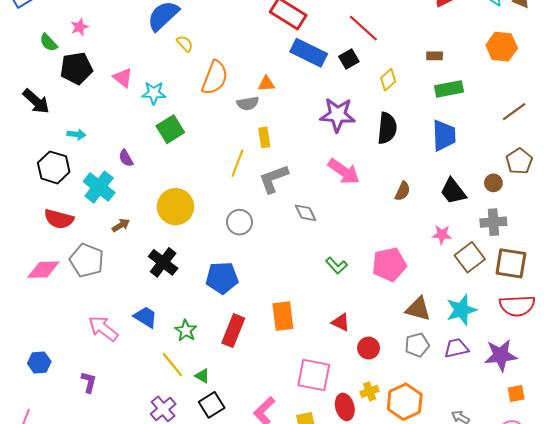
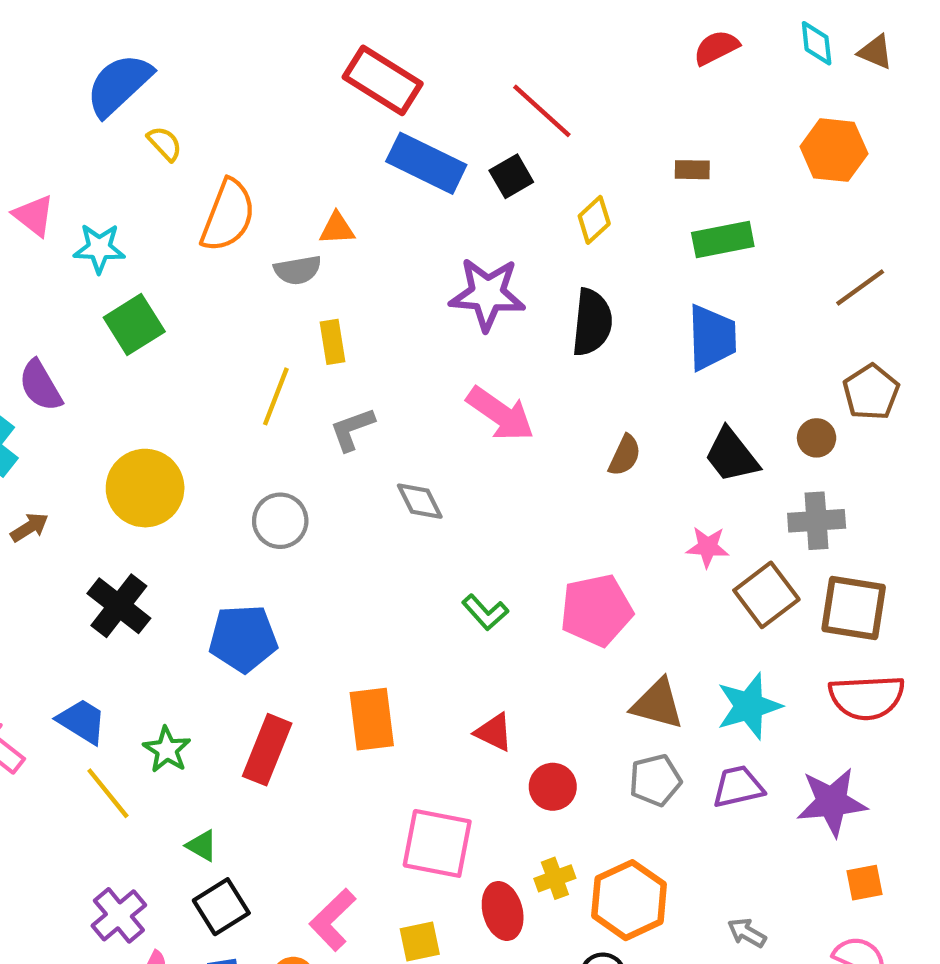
purple semicircle: (126, 158) -> (40, 386), size x1.4
gray L-shape: (274, 179) -> (352, 429), size x0.7
yellow line: (172, 365) -> (108, 793), moved

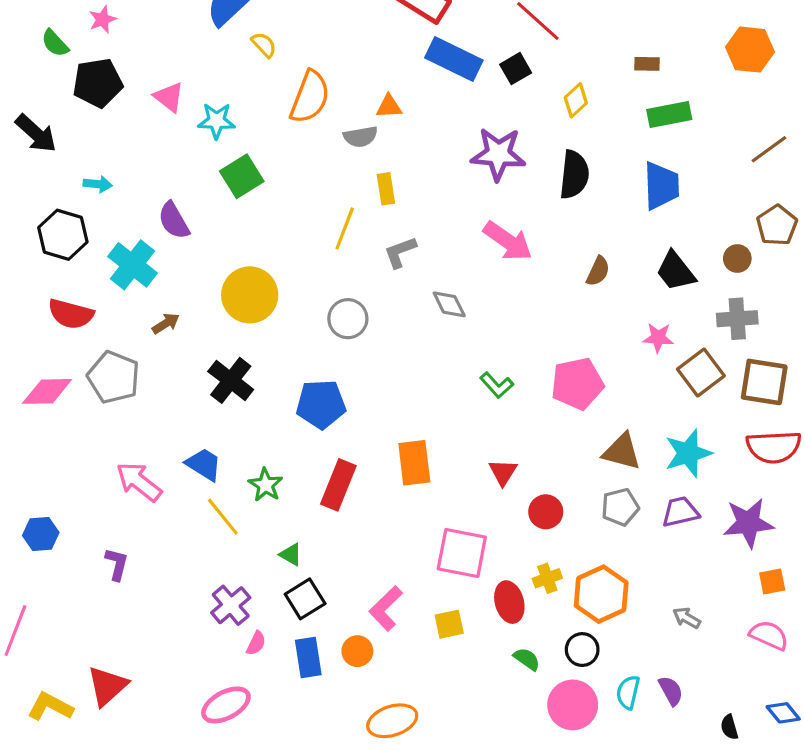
red triangle: (494, 732) -> (503, 472), turned 36

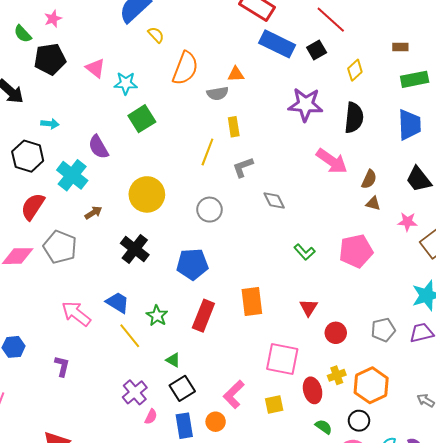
pink arrow: (508, 241) -> (332, 161), moved
red semicircle: (71, 314) -> (33, 207), turned 108
brown triangle: (622, 452) -> (373, 204), moved, size x0.6

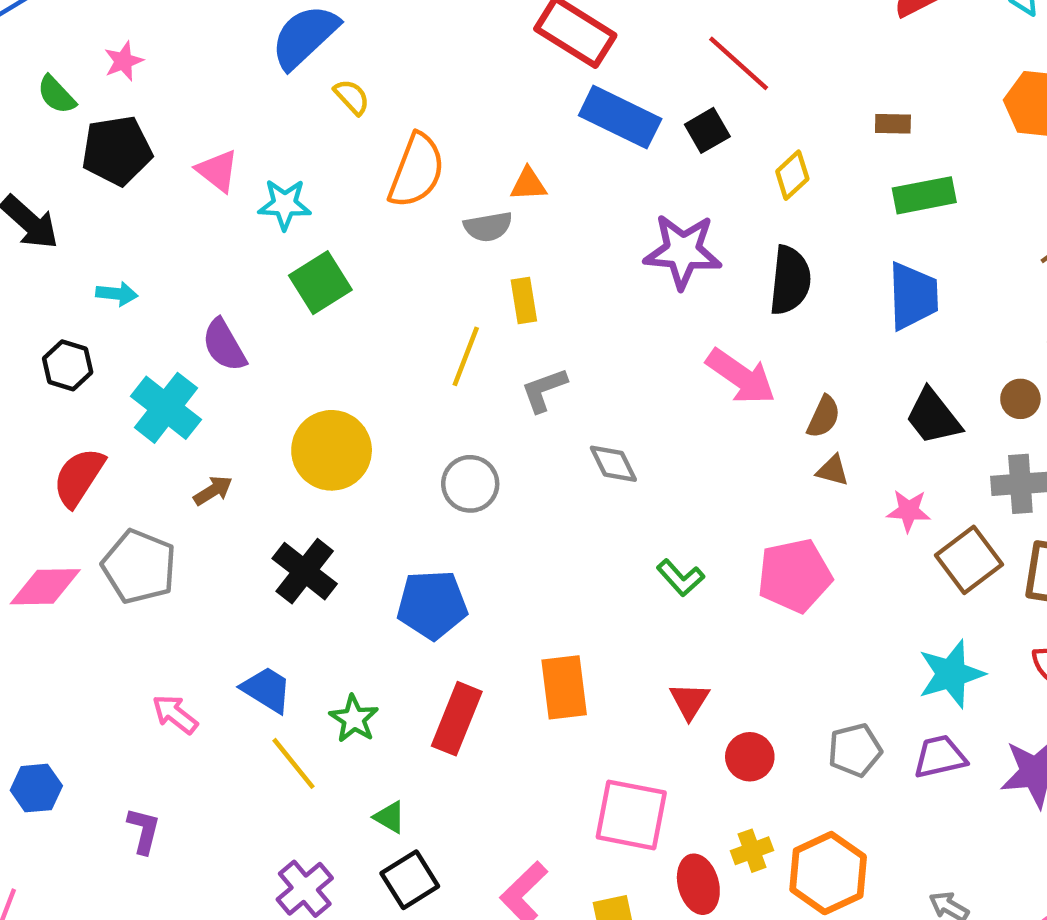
black hexagon: (28, 156) -> (68, 365), size x0.7
pink arrow: (76, 314) -> (175, 714), size x0.7

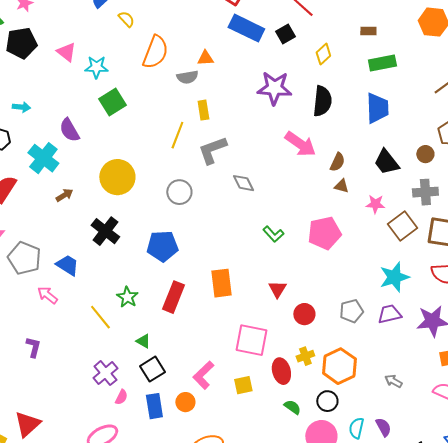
gray L-shape: (544, 390) -> (212, 150), size x1.4
gray pentagon: (139, 567) -> (24, 258), moved
blue trapezoid: (267, 690) -> (67, 265), moved

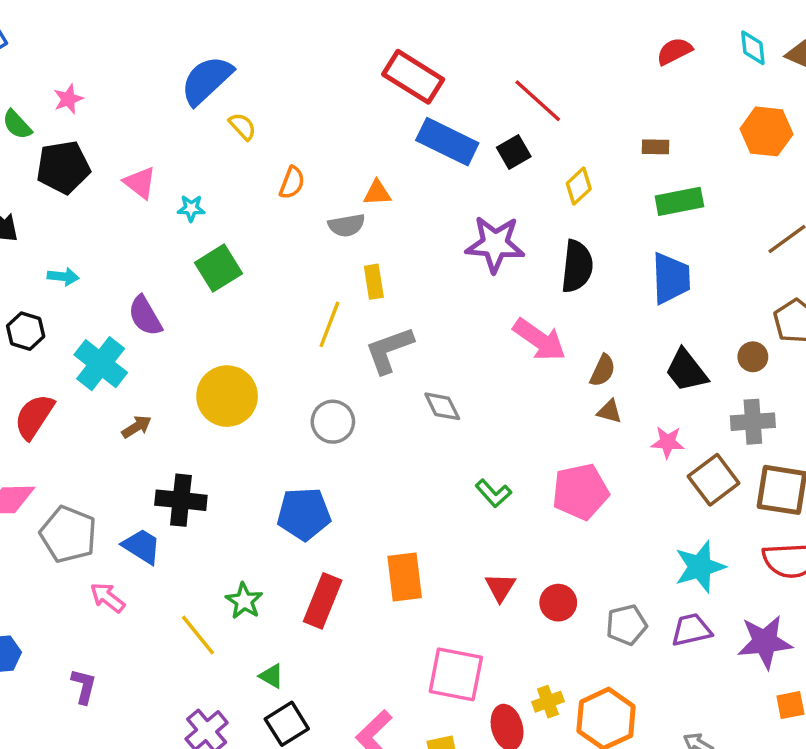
orange semicircle: (155, 52) -> (292, 183), size x0.6
cyan star: (96, 67) -> (191, 208), size x0.7
black cross: (105, 231) -> (181, 500), moved, turned -32
red circle: (304, 314) -> (558, 603), moved

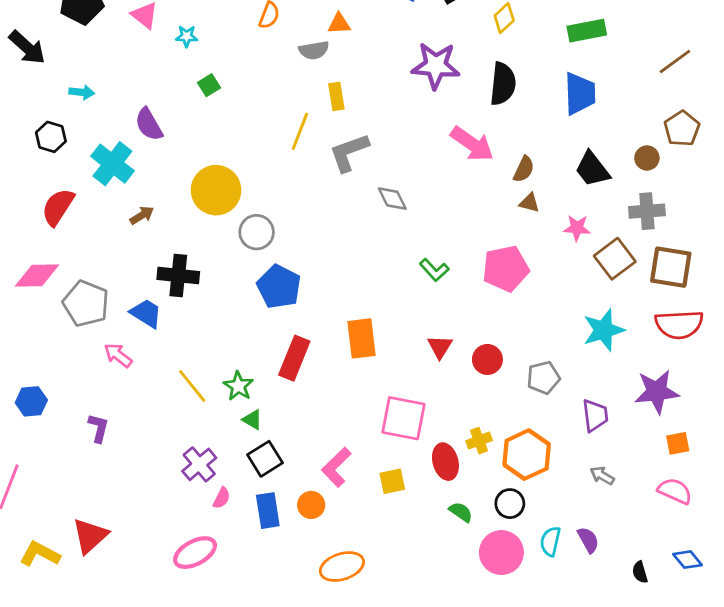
green square: (219, 268) -> (209, 85), size x0.6
gray circle: (333, 422) -> (257, 232), moved
blue pentagon: (304, 514) -> (279, 287), turned 30
green star: (244, 601) -> (238, 386), moved
purple trapezoid: (691, 630) -> (595, 415), moved, turned 96

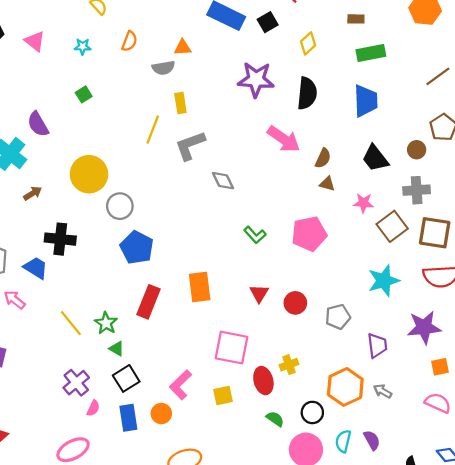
cyan star: (187, 36) -> (83, 47), moved
orange hexagon: (527, 455) -> (345, 387), moved

